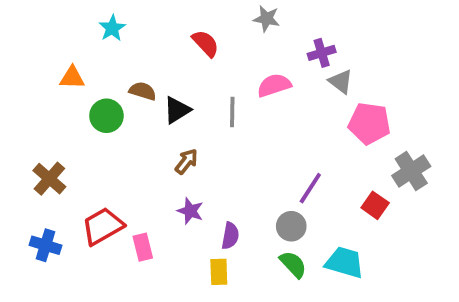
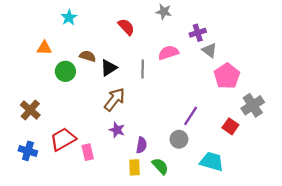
pink pentagon: (369, 123) -> (227, 76), turned 30
brown arrow: (186, 161) -> (115, 99), size x1.5
green semicircle: (293, 264) -> (160, 166), moved

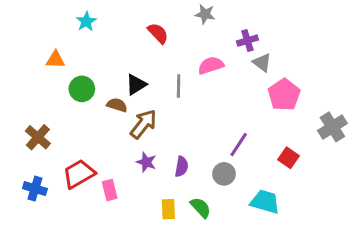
brown semicircle: (88, 56) -> (117, 105), moved
gray cross: (253, 105) -> (332, 127), moved
purple semicircle: (141, 145) -> (181, 167), moved

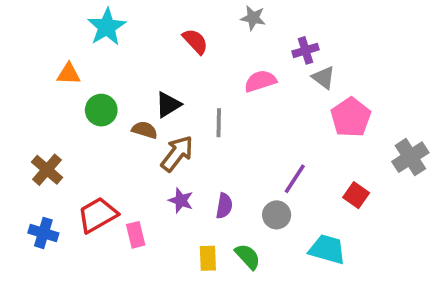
cyan star: (86, 21) -> (107, 27), size x1.5
gray line: (179, 86) -> (219, 123), moved

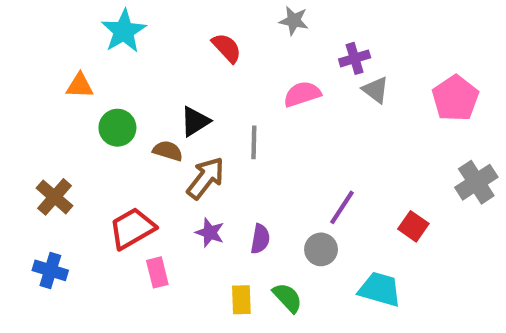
pink pentagon: (351, 117) -> (455, 98), moved
red trapezoid: (98, 215) -> (132, 228), moved

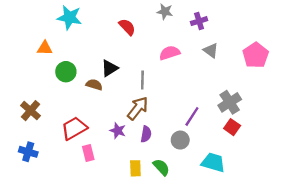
cyan star: (124, 31) -> (69, 17), turned -30
purple cross: (355, 58) -> (199, 21), moved
brown arrow: (206, 178) -> (138, 108), moved
gray cross: (476, 182) -> (230, 102), moved

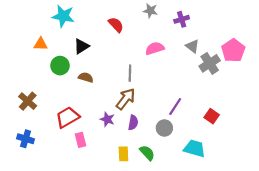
black triangle: (109, 68) -> (82, 46), moved
gray cross: (230, 102) -> (210, 63), moved

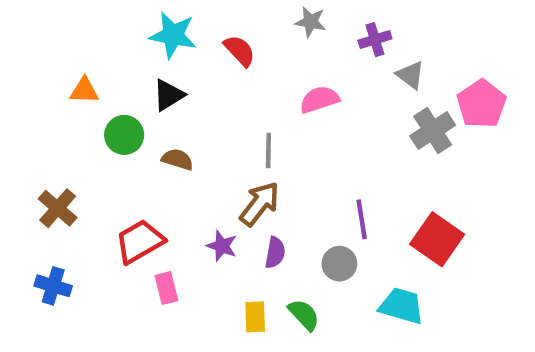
cyan star: (63, 16) -> (173, 35), moved
gray triangle: (192, 46) -> (410, 75), moved
purple line: (175, 106) -> (362, 219), turned -42
red square: (212, 116) -> (437, 239), size x1.6

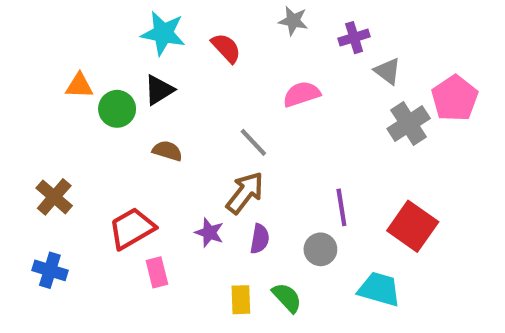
green circle: (124, 135) -> (117, 109), moved
gray line: (268, 150) -> (253, 142), turned -44

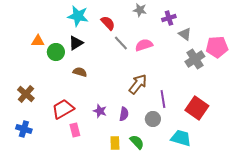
pink pentagon: (455, 98) -> (217, 47), turned 30
gray line: (253, 142) -> (121, 43), moved
brown arrow: (245, 193) -> (138, 84), moved

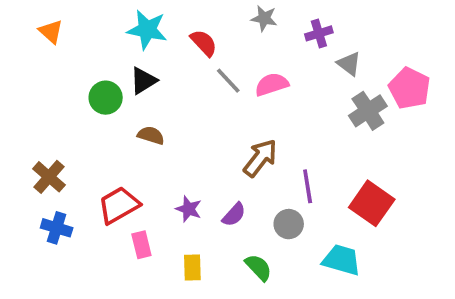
orange triangle: (38, 41) -> (51, 32), moved, turned 40
pink pentagon: (217, 47) -> (409, 88), turned 30
purple semicircle: (124, 114) -> (234, 215), turned 32
blue cross: (24, 129) -> (57, 228), moved
yellow rectangle: (115, 143) -> (192, 267), moved

